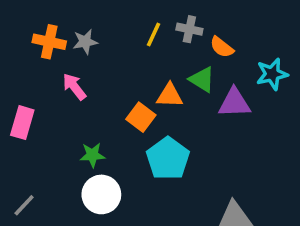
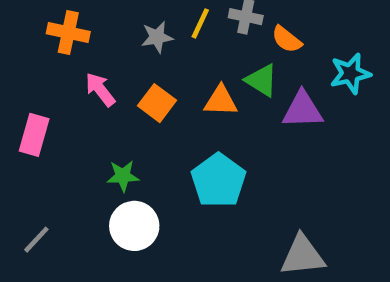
gray star: (85, 42) -> (157, 37), moved
orange square: (141, 117) -> (157, 103), moved

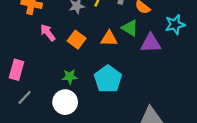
pink rectangle: (34, 135) -> (17, 70), moved
green star: (123, 176) -> (70, 77), moved
gray line: (36, 240) -> (25, 97), moved

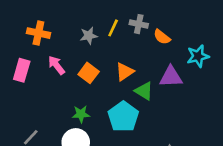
green triangle: (130, 28) -> (144, 91), moved
orange triangle: (109, 38) -> (125, 72), turned -36
pink rectangle: (17, 70) -> (22, 70), moved

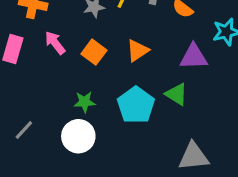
green triangle: (144, 91) -> (176, 94), moved

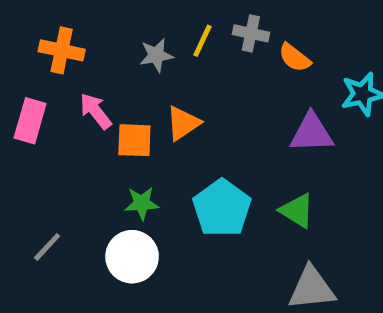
orange triangle: (138, 51) -> (183, 123), moved
orange square: (94, 52) -> (134, 140), moved, turned -35
green triangle: (176, 94) -> (297, 211), moved

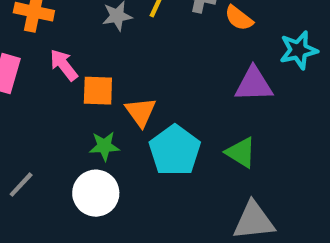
orange triangle: (183, 123) -> (141, 112), moved, turned -32

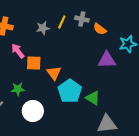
green star: (104, 146) -> (18, 89), moved
green triangle: (241, 153) -> (93, 98), moved

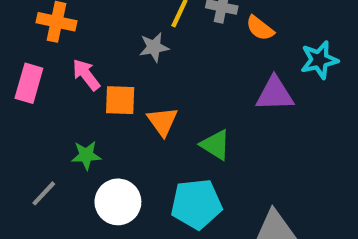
gray star: (43, 28) -> (154, 47), moved
cyan pentagon: (70, 91) -> (196, 204), moved, turned 30
green triangle: (93, 98) -> (215, 145), moved

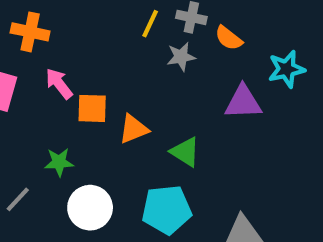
gray star: (154, 47) -> (181, 57), moved
orange triangle: (162, 121) -> (133, 129), turned 44

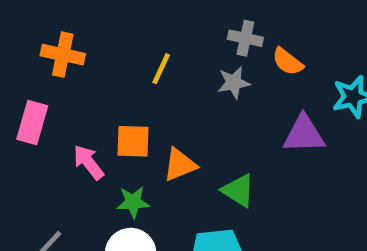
yellow line: (150, 24) -> (161, 69), moved
pink arrow: (59, 84) -> (88, 162), moved
green star: (59, 162) -> (133, 202), moved

